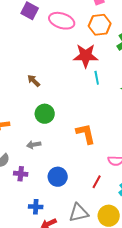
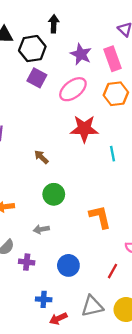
pink ellipse: (62, 21) -> (73, 89), turned -55
red star: (86, 56) -> (84, 129), moved

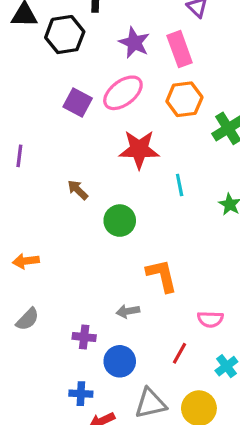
purple square: (37, 78) -> (78, 102), moved
green circle: (54, 194) -> (120, 221), moved
gray arrow: (41, 229) -> (128, 311), moved
purple cross: (27, 262) -> (84, 337), moved
blue circle: (68, 265) -> (120, 361), moved

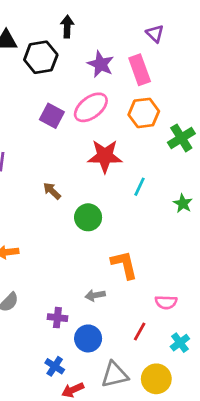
cyan line: (180, 185) -> (140, 187), turned 36
blue cross: (81, 394) -> (55, 366), turned 30

